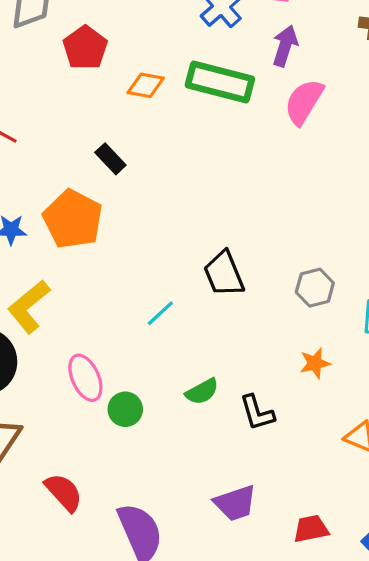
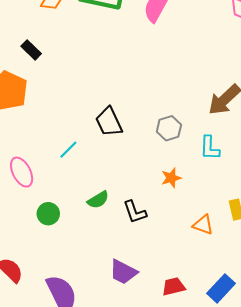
pink ellipse: (85, 378) -> (22, 172), moved
purple trapezoid: (235, 503) -> (123, 272), turned 48

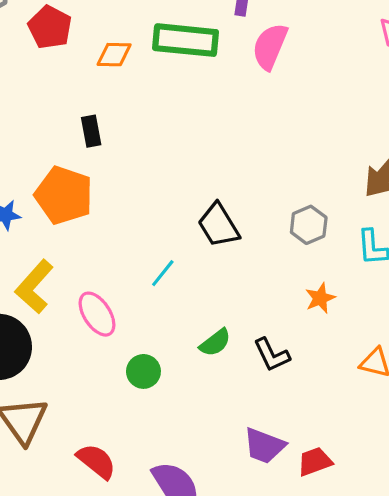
black rectangle: (31, 50) -> (91, 131), turned 42
red trapezoid: (174, 287) -> (315, 462), moved

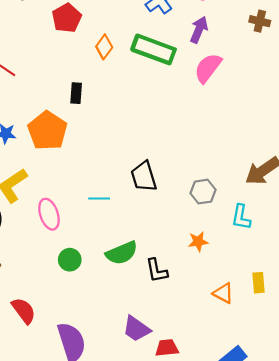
orange diamond: (114, 55) -> (104, 47), turned -70
cyan line: (163, 273) -> (99, 198), turned 36
green semicircle: (215, 343) -> (122, 253), size x1.4

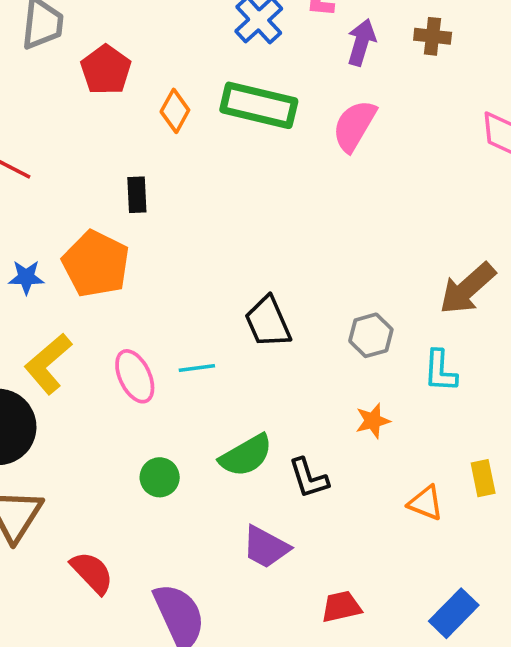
purple arrow: (199, 30) -> (361, 42), moved
pink ellipse: (49, 214) -> (135, 376), moved
purple trapezoid: (136, 329) -> (266, 547), moved

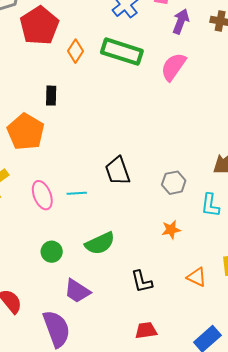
red pentagon: (106, 70) -> (39, 26), size x1.4
black L-shape: (309, 478) -> (142, 282), moved
purple trapezoid: (266, 547) -> (77, 291), moved

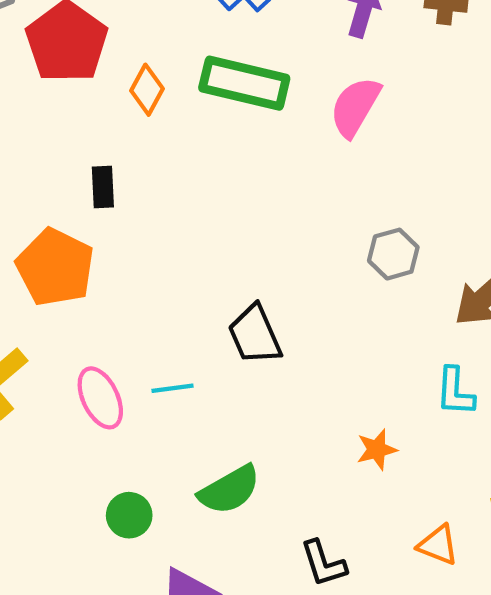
gray hexagon: (174, 183) -> (393, 254), moved

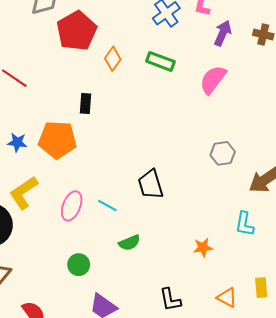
green rectangle: (244, 83) -> (160, 61), size x0.7
orange pentagon: (55, 267) -> (57, 140), turned -30
cyan line: (172, 388) -> (107, 206), turned 30
pink ellipse: (100, 398) -> (72, 206), turned 40
green semicircle: (229, 490) -> (129, 243), moved, size x0.7

